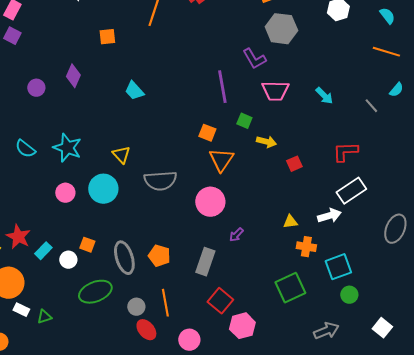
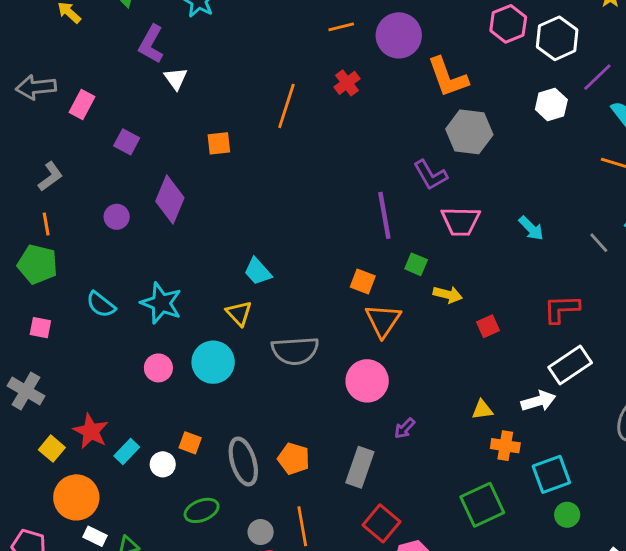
purple square: (12, 36) -> (127, 142), moved
purple diamond: (73, 76) -> (170, 200), size x1.4
cyan trapezoid: (134, 91) -> (258, 271), moved
green ellipse: (95, 292) -> (202, 510), size x0.7

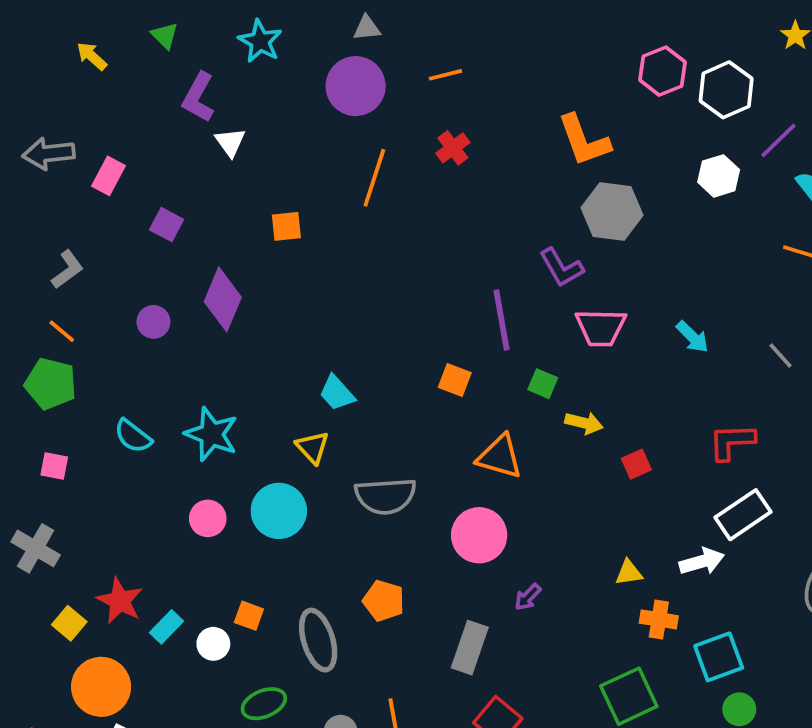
purple circle: (399, 35) -> (356, 86), moved
orange line: (46, 224) -> (62, 331), turned -40
orange square: (363, 282) -> (455, 380), moved
orange triangle: (383, 320) -> (500, 457), turned -48
orange pentagon: (294, 459) -> (384, 601), moved

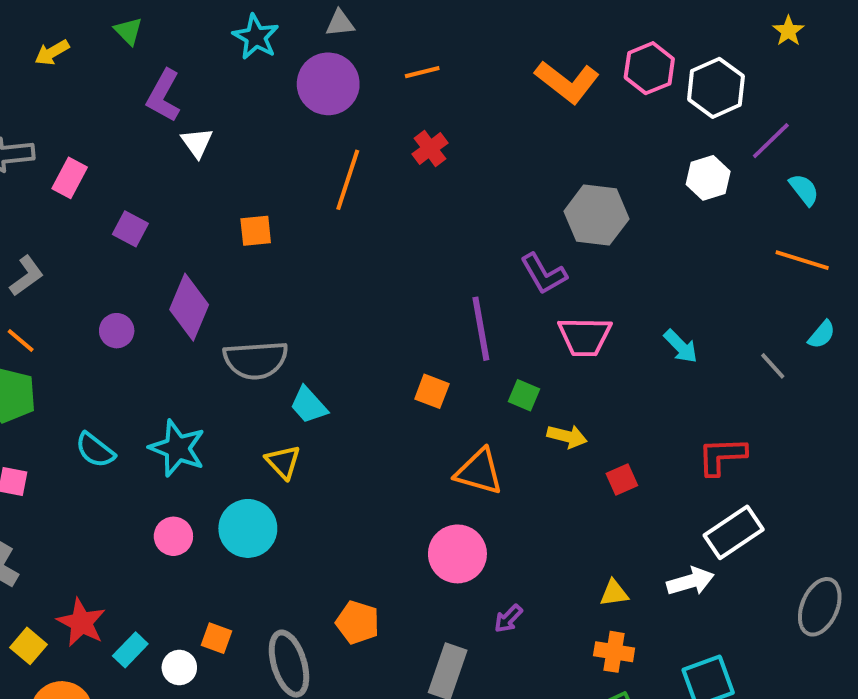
cyan star: (260, 41) -> (256, 37), moved
yellow arrow: (92, 56) -> (52, 53), turned -72
orange L-shape: (584, 140) -> (567, 82), moved, turned -32
gray semicircle: (386, 496) -> (256, 360), moved
orange cross: (659, 619) -> (614, 652), moved

